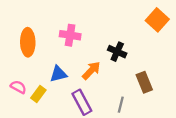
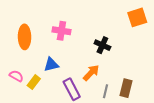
orange square: (157, 20) -> (137, 17), turned 30
orange arrow: (91, 70) -> (91, 73), moved
brown rectangle: (144, 82) -> (126, 88), moved, turned 36

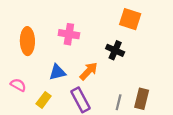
orange square: (137, 17) -> (130, 19), moved, turned 36
orange arrow: (91, 73) -> (89, 71), moved
yellow rectangle: (34, 82) -> (44, 100), moved

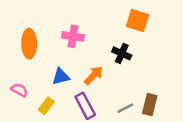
gray line: (119, 102) -> (125, 108), turned 49

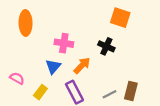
pink cross: (73, 36) -> (64, 43), moved
orange ellipse: (29, 44) -> (26, 23), moved
blue triangle: (61, 77) -> (53, 67), turned -35

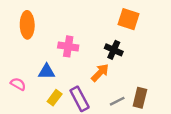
orange arrow: (82, 66) -> (100, 73), moved
blue triangle: (53, 67) -> (47, 72), moved, turned 49
yellow rectangle: (40, 92) -> (55, 98), moved

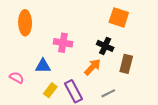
brown rectangle: (140, 98) -> (126, 64), moved

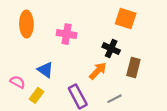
pink cross: (63, 43) -> (67, 34), moved
blue triangle: (43, 66) -> (45, 70), turned 35
yellow rectangle: (50, 90) -> (36, 95), moved

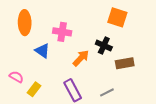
brown rectangle: (133, 67) -> (125, 63), turned 66
blue triangle: (45, 70) -> (42, 51), moved
orange arrow: (98, 71) -> (81, 58), moved

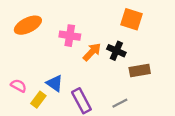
orange ellipse: (25, 23) -> (28, 25), turned 65
blue triangle: (42, 51) -> (55, 83), moved
orange arrow: (81, 58) -> (92, 52), moved

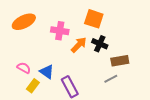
orange square: (132, 19) -> (94, 19), moved
pink semicircle: (19, 86) -> (24, 68), moved
gray line: (120, 103) -> (111, 79), moved

